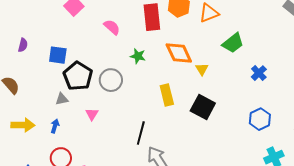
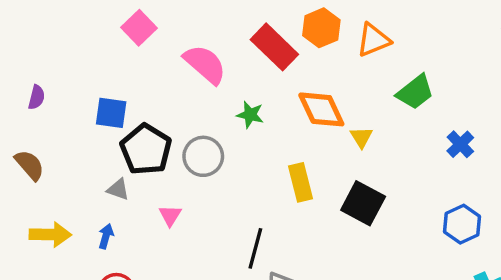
red rectangle: (152, 17) -> (274, 47), turned -40
pink semicircle: (112, 27) -> (205, 64), size x1.5
purple semicircle: (23, 45) -> (36, 97), moved
gray triangle: (62, 99) -> (118, 189), turned 32

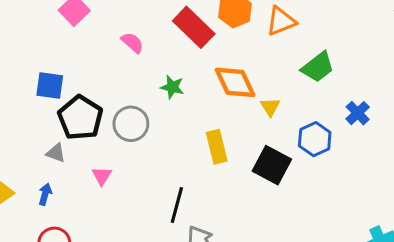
pink semicircle: (205, 64) -> (132, 43), size x0.6
blue hexagon: (462, 224) -> (315, 139), moved

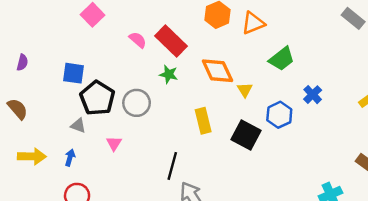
red rectangle: (194, 27) -> (171, 41), moved

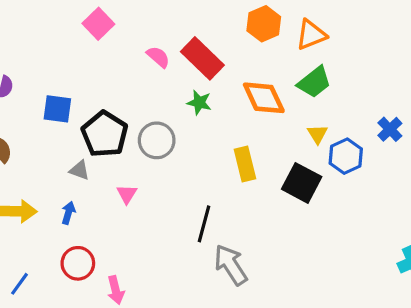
green trapezoid: (282, 59) -> (314, 82), moved
blue square: (73, 73) -> (57, 109), moved
yellow triangle: (245, 90) -> (317, 134), moved

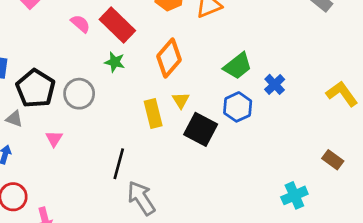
green trapezoid: (314, 82) -> (238, 66), moved
orange diamond: (264, 98) -> (169, 58), turned 66
yellow triangle: (317, 134) -> (181, 100), moved

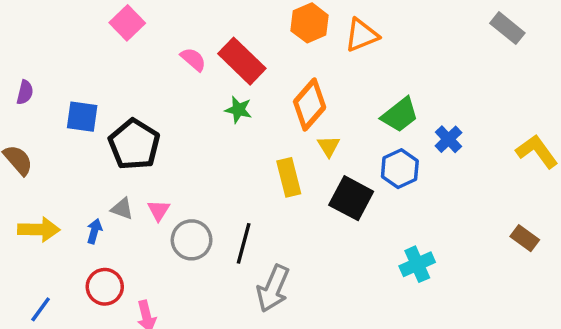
gray circle: (79, 94) -> (192, 240), moved
yellow triangle: (181, 100) -> (329, 146), moved
gray triangle: (14, 119) -> (122, 209), moved
cyan cross: (294, 195) -> (417, 264), moved
gray arrow: (141, 198) -> (273, 288), turned -124

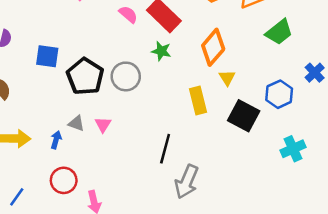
green trapezoid: (400, 115) -> (279, 32), moved
gray circle: (192, 240) -> (126, 76), moved
cyan cross: (417, 264) -> (293, 149), moved

